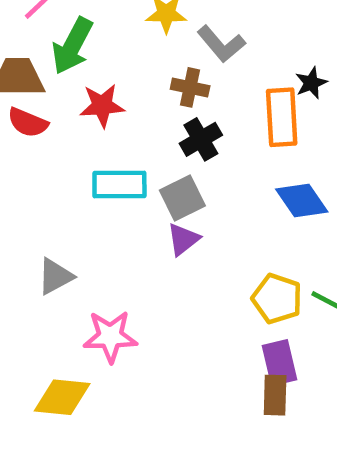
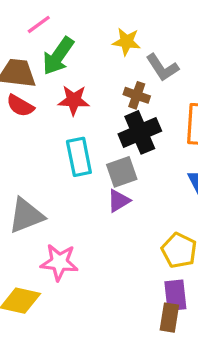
black cross: (201, 139) -> (140, 132), size x1.4
cyan rectangle: (119, 184) -> (79, 157), turned 72
gray triangle: (55, 276) -> (26, 216), size x1.4

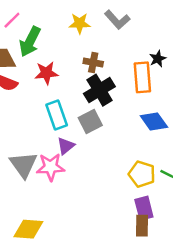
gray L-shape: (162, 68) -> (117, 20), moved
purple triangle: (119, 201) -> (66, 146), moved
gray triangle: (26, 216) -> (23, 165), turned -36
pink star: (59, 262) -> (51, 167), moved

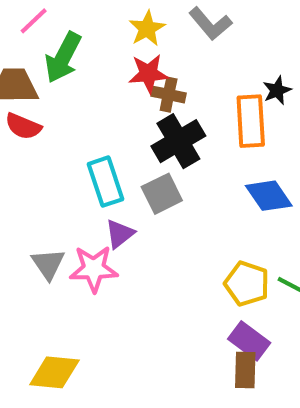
yellow star: (80, 23) -> (147, 29), turned -30
red star: (46, 73) -> (148, 74), moved
gray triangle: (23, 165) -> (48, 264), size x0.7
purple rectangle: (144, 208) -> (249, 341), turned -40

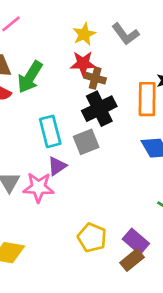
green arrow: (63, 58) -> (30, 77), moved
yellow pentagon: (247, 284) -> (92, 238), moved
brown rectangle: (245, 370) -> (132, 260), turned 45

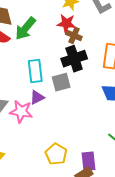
purple rectangle: (136, 241) -> (89, 161), turned 36

